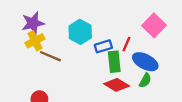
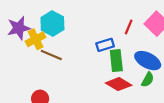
purple star: (33, 23) -> (19, 28), moved
cyan hexagon: (80, 32) -> (52, 24), moved
red line: (126, 44) -> (129, 27), moved

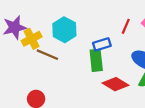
cyan hexagon: (52, 24) -> (64, 30), moved
green rectangle: (116, 61) -> (96, 60), moved

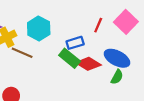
green rectangle: (96, 60) -> (70, 58), turned -45
red diamond: (116, 84) -> (88, 64), moved

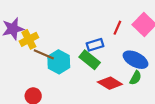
cyan hexagon: (39, 28) -> (59, 62), moved
red diamond: (88, 64) -> (110, 83), moved

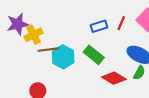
blue rectangle: (95, 45) -> (99, 26), moved
brown line: (44, 54) -> (48, 50), turned -30

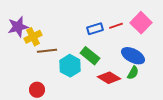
red line: (121, 23) -> (116, 26), turned 48
cyan hexagon: (63, 57) -> (70, 66), moved

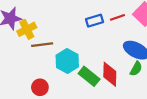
green rectangle: (90, 56) -> (89, 76), moved
red diamond: (109, 78) -> (110, 74), turned 60
red circle: (37, 90) -> (40, 87), moved

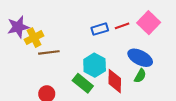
cyan hexagon: (67, 61) -> (95, 65), moved
green rectangle: (89, 76) -> (83, 83), moved

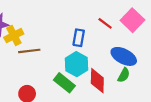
red line: (122, 26) -> (105, 23), turned 56
blue rectangle: (100, 29) -> (79, 38), moved, turned -63

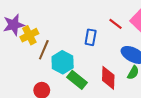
brown line: (29, 51) -> (44, 50), turned -60
cyan hexagon: (76, 64) -> (63, 62), moved

